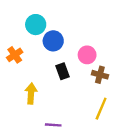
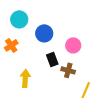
cyan circle: (36, 25) -> (19, 19), moved
brown cross: (100, 75) -> (68, 70), moved

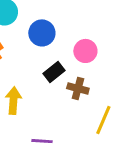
black rectangle: (52, 59) -> (54, 72), turned 72

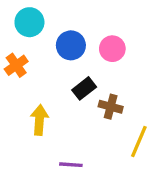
pink circle: (85, 51) -> (112, 49), moved

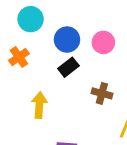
black rectangle: (84, 88) -> (68, 67), moved

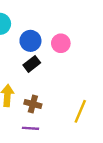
brown cross: (102, 93) -> (33, 104), moved

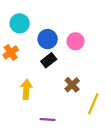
brown cross: (33, 104) -> (72, 85), moved, turned 32

